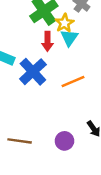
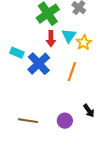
yellow star: (64, 23) -> (84, 43), moved
orange line: (73, 81) -> (72, 72), turned -48

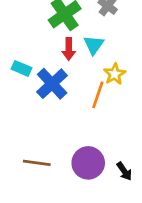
yellow star: (84, 43) -> (115, 74), moved
black arrow: (89, 111) -> (124, 171), moved
purple circle: (65, 121) -> (88, 163), size x1.5

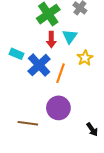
orange line: (98, 95) -> (61, 73), moved
purple circle: (88, 163) -> (58, 108), moved

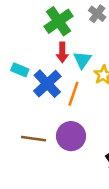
cyan triangle: (70, 36) -> (82, 60), moved
brown line: (28, 123) -> (34, 139), moved

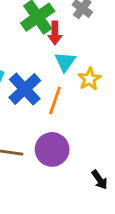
red arrow: (62, 52) -> (55, 33), moved

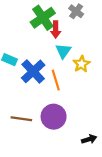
orange line: (55, 101) -> (56, 80), turned -36
black arrow: (100, 180) -> (89, 139), turned -72

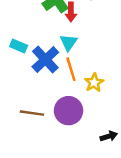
cyan triangle: (63, 51) -> (69, 42), moved
yellow star: (82, 64) -> (94, 83), moved

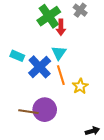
purple circle: (69, 111) -> (45, 110), moved

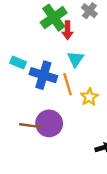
cyan triangle: (59, 53) -> (76, 59), moved
blue cross: (40, 67) -> (43, 75), turned -30

